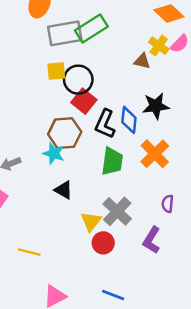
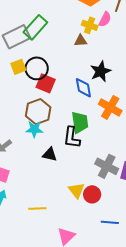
black L-shape: (105, 124) -> (72, 138), moved
gray cross: (117, 211) -> (107, 166), moved
yellow triangle: (91, 222) -> (76, 190), moved
red circle: (103, 243) -> (92, 194), moved

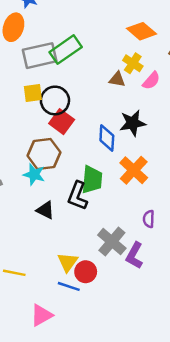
pink semicircle: (105, 19) -> (151, 81), moved
blue line: (110, 222) -> (69, 286), moved

